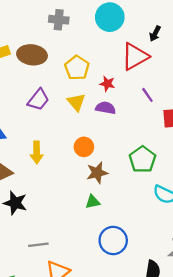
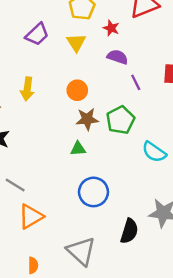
purple line: (147, 95) -> (136, 82), moved
purple semicircle: (106, 108) -> (117, 57), moved
green pentagon: (142, 159) -> (120, 120), moved
gray line: (38, 245) -> (15, 185), turned 30

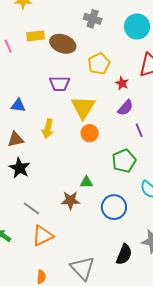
purple trapezoid: (37, 34) -> (60, 84), turned 40
yellow triangle: (76, 43) -> (83, 107), moved, size x1.5
purple semicircle: (117, 57) -> (125, 108), turned 108
brown star: (87, 119) -> (70, 200), moved
blue circle: (93, 192) -> (114, 207), moved

